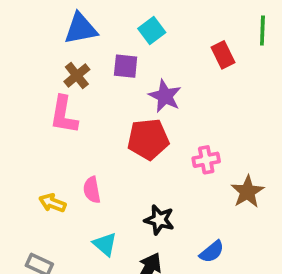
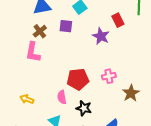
purple star: (165, 96) -> (101, 36), moved
red pentagon: (148, 139) -> (78, 79), moved
pink semicircle: (92, 190) -> (62, 97), moved

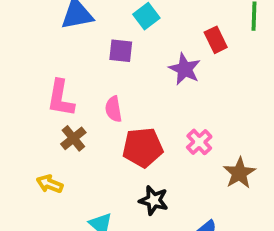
brown cross: (40, 31) -> (73, 138), moved
pink cross: (109, 76) -> (199, 142), turned -32
pink semicircle: (62, 97) -> (114, 109), moved

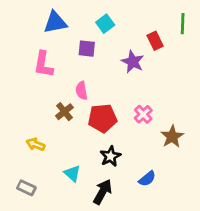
pink L-shape: (61, 98) -> (43, 64), moved
brown cross: (73, 138) -> (64, 112), moved
black star: (154, 200) -> (110, 156), turned 30

